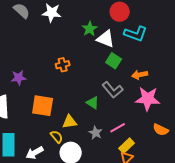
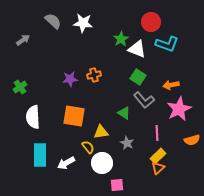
green square: (114, 61) -> (138, 77), moved
purple star: (19, 78) -> (70, 79), moved
pink star: (148, 99) -> (179, 109), turned -30
pink line: (118, 128) -> (157, 133), moved, turned -63
orange semicircle: (161, 130) -> (192, 140), turned -42

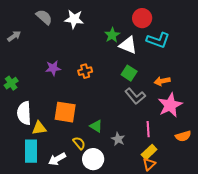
purple star: (70, 79) -> (53, 68), moved
green triangle: (124, 113) -> (96, 126), moved
yellow triangle: (101, 132) -> (39, 128), moved

